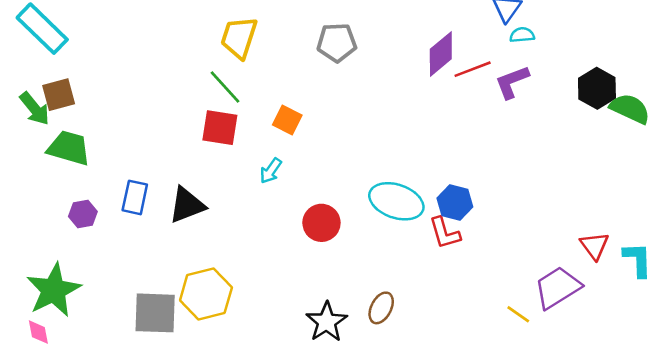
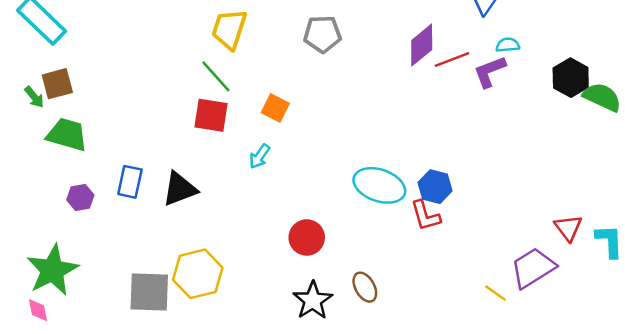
cyan semicircle: (522, 35) -> (508, 45), moved
green arrow: (35, 109) -> (34, 97), size x0.7
red circle: (321, 223) -> (307, 237), moved
brown ellipse: (381, 308) -> (365, 287), turned -56

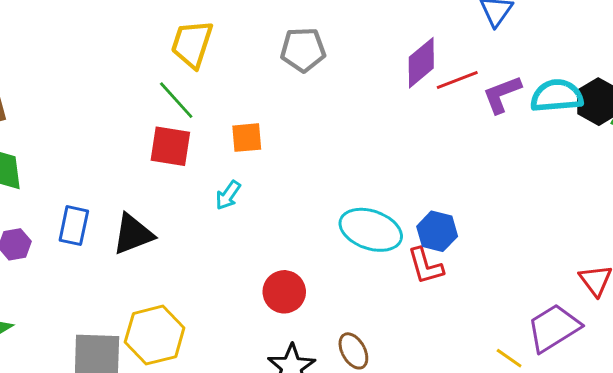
cyan semicircle: (508, 45) -> (557, 96), moved, size x1.8
orange square: (275, 108) -> (247, 138), turned -32

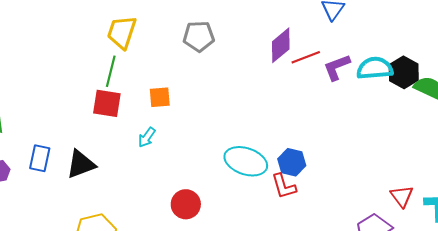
green line: (176, 100) -> (111, 71), turned 56

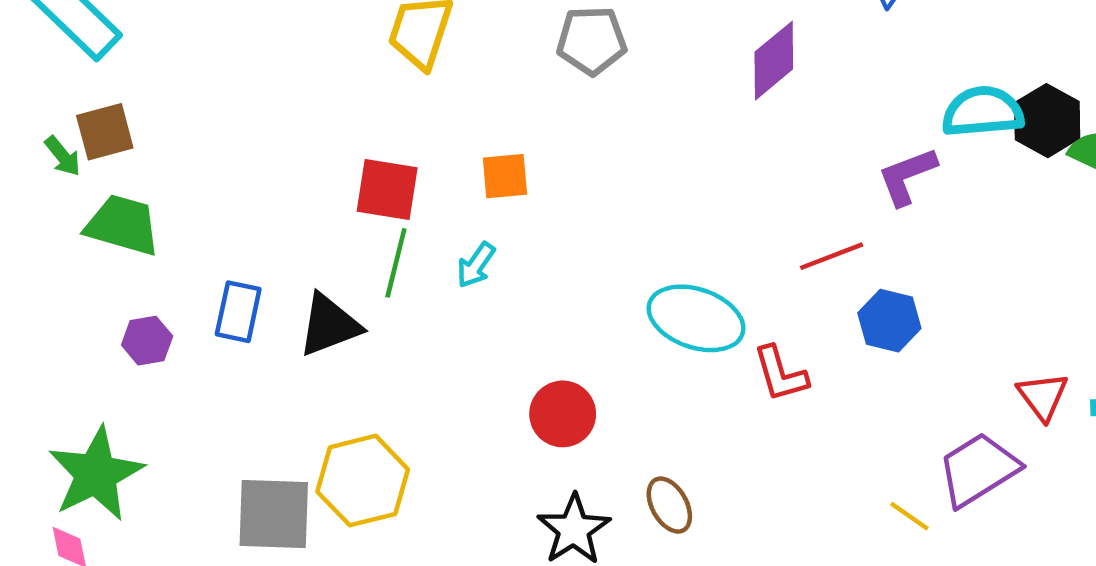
red line: (306, 57) -> (832, 256), moved
purple L-shape: (337, 67) -> (907, 176), moved
green line: (111, 71) -> (396, 263), moved
blue hexagon: (292, 162) -> (889, 321), moved

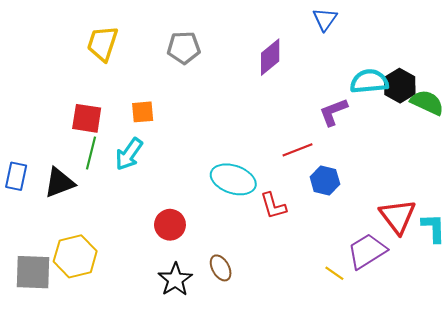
cyan arrow: (476, 265) -> (129, 154), size x1.5
red triangle: (1043, 396) -> (398, 216), size x1.5

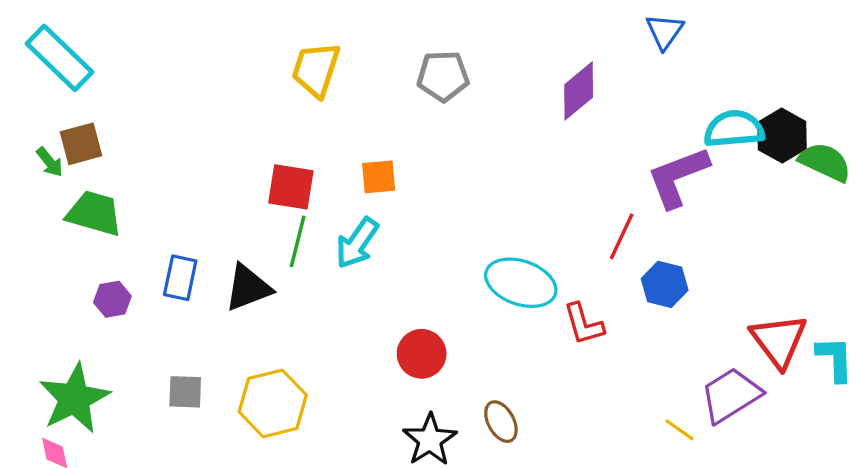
purple L-shape: (333, 112) -> (678, 177), size x1.4
red line: (298, 150) -> (622, 236), turned -44
gray square: (33, 272) -> (185, 392), moved, size x0.6

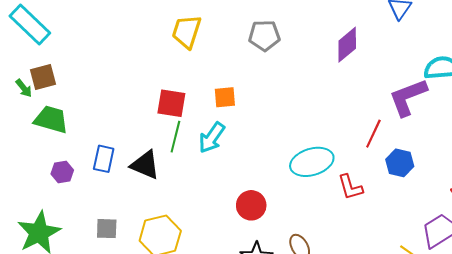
cyan ellipse: (521, 283) -> (312, 162), turned -36
black triangle: (248, 288) -> (145, 165), turned 44

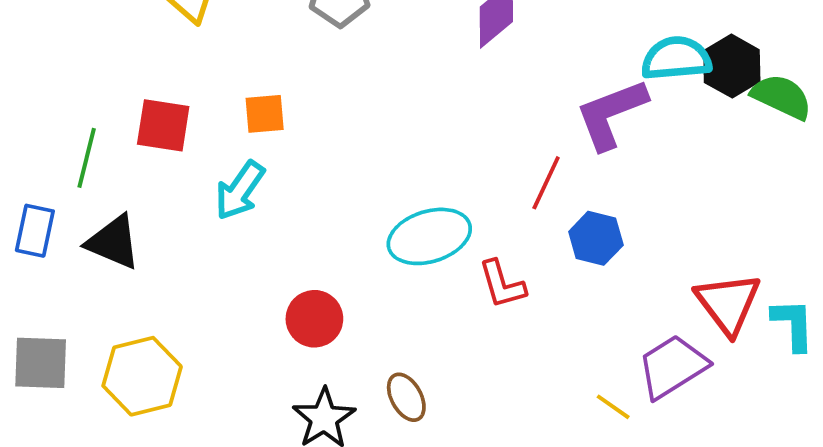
green line: (175, 137) -> (87, 158), moved
gray square: (107, 229) -> (41, 363), size x1.4

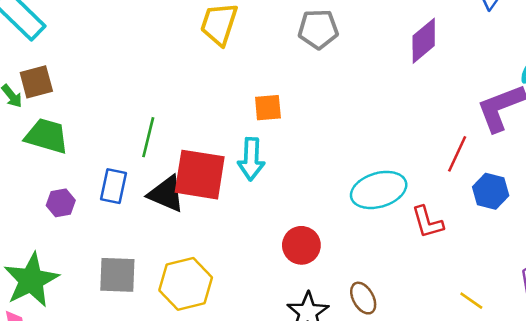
red square: (163, 125) -> (200, 175), moved, size x1.4
cyan arrow: (240, 190) -> (251, 159), turned -33
yellow line: (613, 407) -> (471, 301), moved

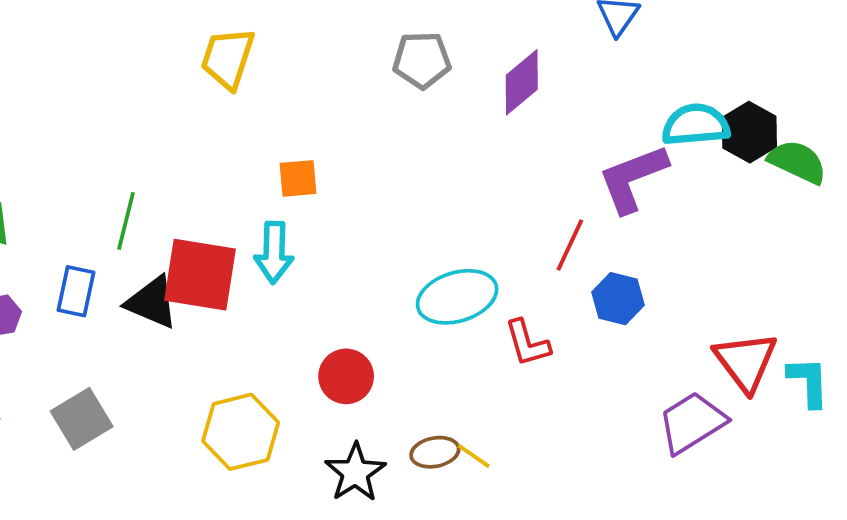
gray pentagon: (318, 29) -> (422, 60), moved
gray square: (117, 275) -> (82, 419), turned -33
yellow hexagon: (186, 284) -> (241, 432), moved
brown ellipse: (363, 298) -> (435, 452), turned -72
yellow line: (471, 301) -> (474, 456), moved

